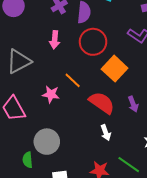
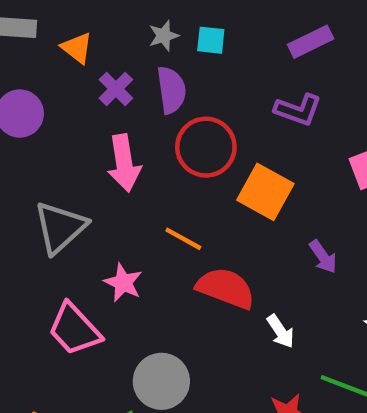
pink arrow: (55, 40) -> (124, 163), size x1.4
pink star: (51, 94) -> (123, 283), moved, turned 30
red semicircle: (102, 103) -> (226, 288), moved

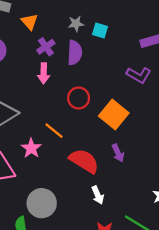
red circle: (206, 147) -> (79, 98), moved, size x0.7
pink arrow: (124, 163) -> (44, 73), moved, size x0.7
orange line: (183, 239) -> (54, 131), moved
purple arrow: (323, 257) -> (118, 153), moved
white arrow: (280, 331) -> (98, 195), moved

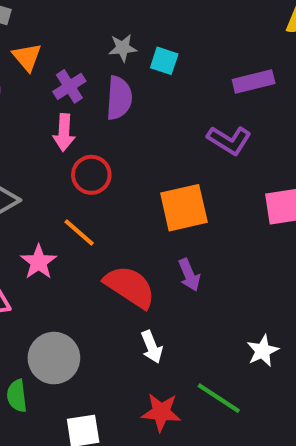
orange triangle: (30, 22) -> (27, 57), moved
red circle: (79, 98) -> (91, 175), moved
orange square: (114, 115) -> (184, 208), turned 36

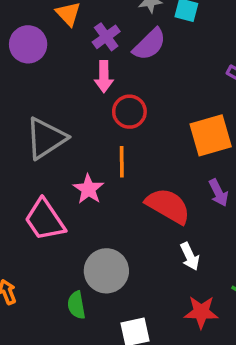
purple semicircle: (119, 98) -> (149, 44), turned 45
orange line: (79, 233) -> (122, 162), turned 52

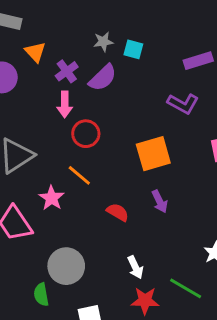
orange line: (122, 162) -> (79, 175), turned -50
red semicircle: (168, 206) -> (118, 212), size x0.6
white arrow: (190, 256) -> (135, 267), moved

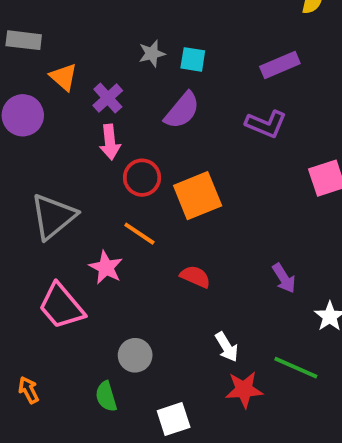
purple semicircle: (103, 78) -> (182, 110), moved
orange square: (153, 154) -> (198, 196), moved
purple arrow: (160, 201) -> (284, 278), moved
gray circle: (66, 266) -> (135, 355), size x0.7

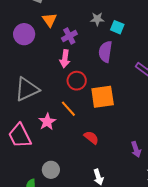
purple semicircle: (182, 110) -> (105, 52), turned 135

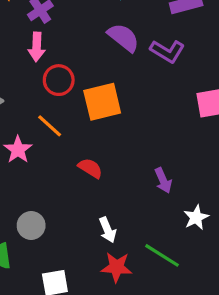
purple semicircle: (105, 52) -> (123, 37), moved, turned 125

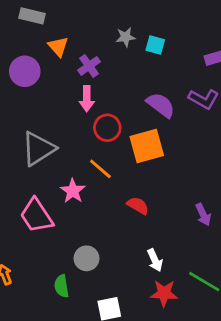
purple semicircle: (123, 37) -> (161, 105), moved

